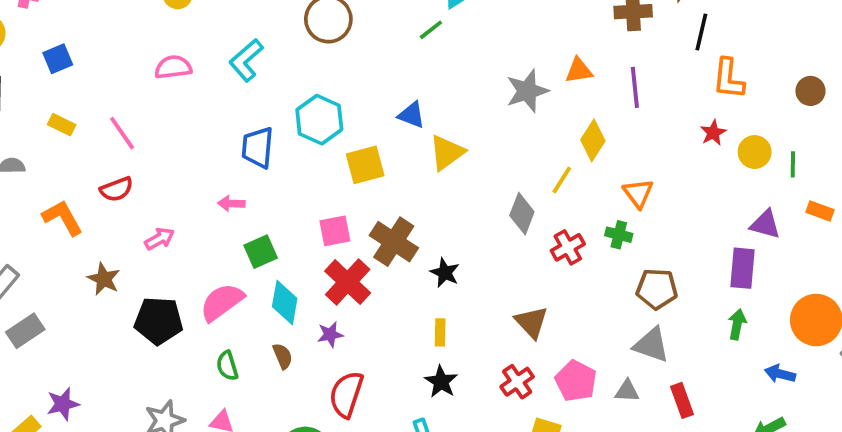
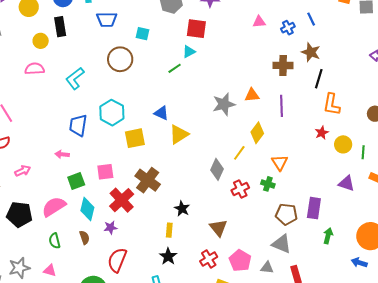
pink semicircle: (173, 67) -> (35, 69), moved
pink square: (335, 231) -> (105, 172), moved
purple rectangle: (743, 268) -> (314, 208), moved
black star: (445, 273) -> (182, 209), moved
blue arrow: (780, 374) -> (359, 263), moved

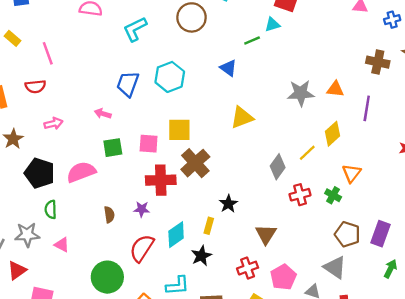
blue triangle: (161, 113) -> (228, 68), moved
yellow square: (135, 138) -> (179, 130), moved
red cross: (122, 200) -> (161, 180), turned 30
cyan diamond: (87, 209) -> (176, 235), moved, turned 30
green semicircle: (55, 241) -> (51, 209), moved

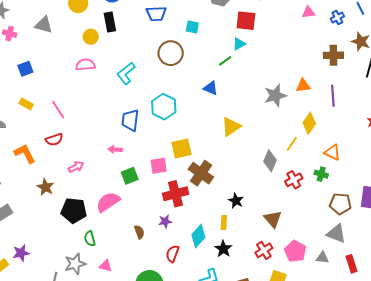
orange triangle: (352, 173) -> (332, 152), turned -30
red semicircle: (142, 248) -> (173, 254), size x0.7

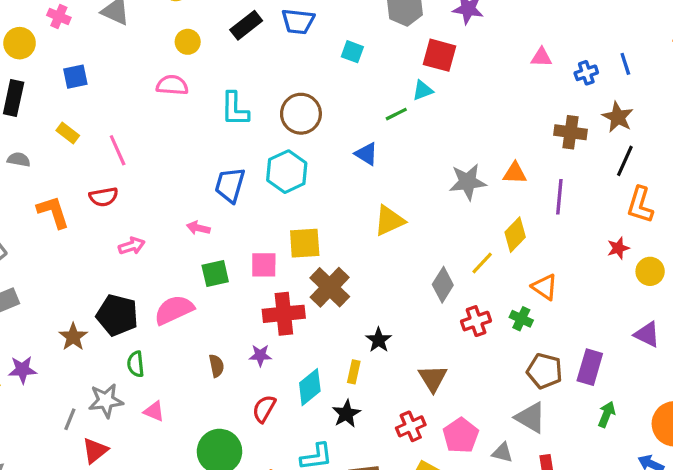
black rectangle: (110, 22) -> (246, 25), moved, turned 54
brown circle: (171, 53) -> (301, 114), moved
cyan L-shape: (126, 73) -> (235, 109), turned -60
brown star: (45, 187) -> (73, 337), moved

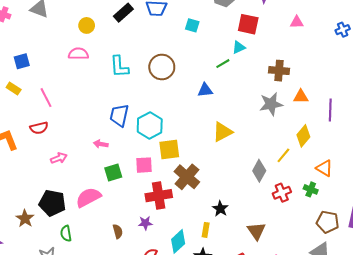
pink triangle: (541, 57) -> (297, 22), moved
blue square: (75, 77) -> (22, 61), moved
brown cross: (571, 132) -> (279, 71), moved
blue triangle: (366, 154) -> (205, 90), turned -35
cyan hexagon: (287, 172) -> (150, 125), moved

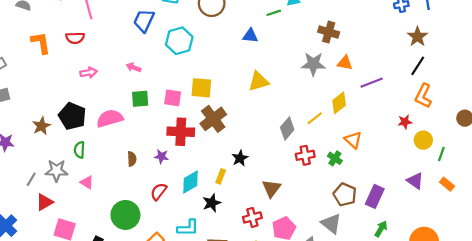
purple line: (330, 110) -> (372, 83), turned 55
blue trapezoid: (119, 115) -> (144, 21), moved
cyan hexagon: (150, 125) -> (179, 41), moved

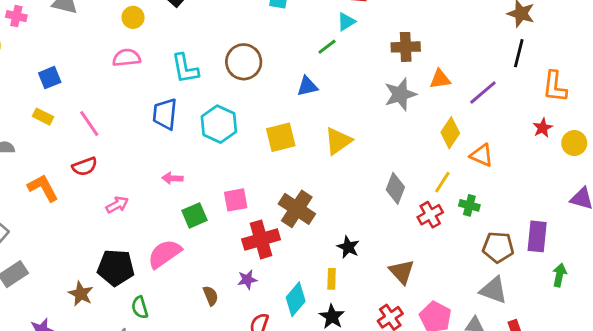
black line: (418, 66) -> (519, 53), moved
yellow square: (201, 88) -> (281, 137), moved
yellow line: (315, 118) -> (442, 182), moved
orange triangle: (353, 140) -> (482, 155), moved

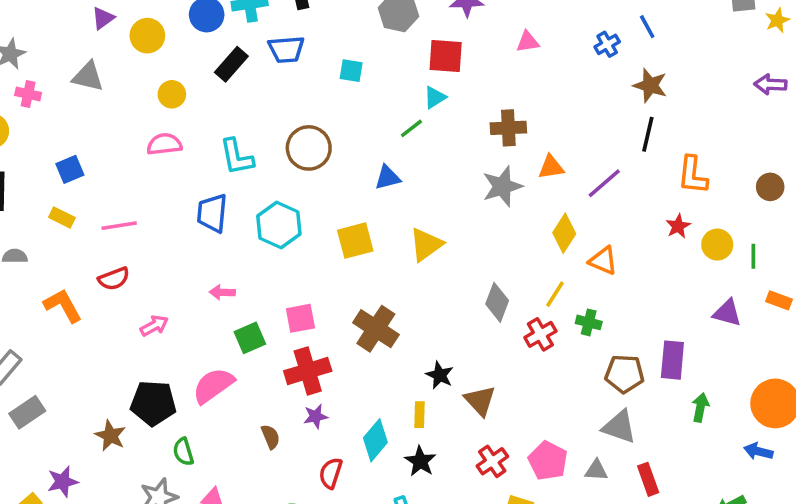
pink line: (89, 123) -> (119, 226), turned -64
red cross: (261, 239) -> (308, 371), moved
brown triangle: (402, 272) -> (480, 401), moved

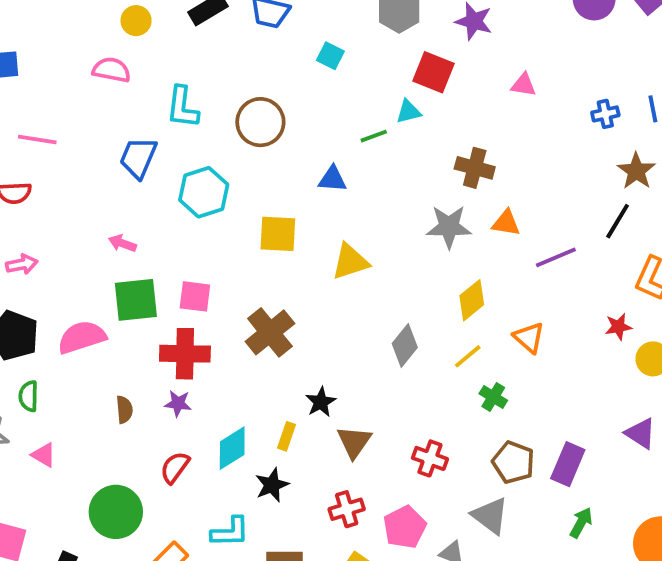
yellow diamond: (564, 233) -> (472, 300), moved
pink arrow: (154, 326) -> (22, 264), moved
red cross: (540, 334) -> (430, 458), moved, turned 32
green square: (250, 338) -> (136, 300), size x1.4

